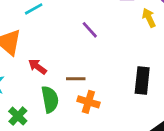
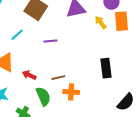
purple line: (90, 30) -> (50, 41), moved, turned -40

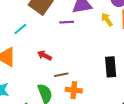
purple line: (50, 41) -> (67, 22), moved
red arrow: (29, 75) -> (44, 55), moved

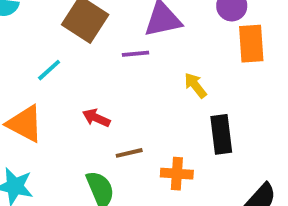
yellow arrow: (107, 19) -> (195, 85), moved
orange cross: (74, 90) -> (177, 174), moved

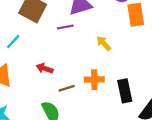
black rectangle: (221, 134) -> (125, 91), moved
orange cross: (177, 174) -> (94, 80), moved

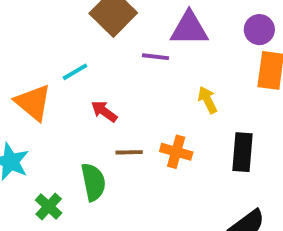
cyan line: (13, 42) -> (75, 72), moved
black rectangle: (125, 91) -> (243, 152), moved

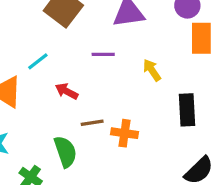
purple line: (156, 57) -> (103, 54), moved
orange cross: (176, 152) -> (125, 133), moved

